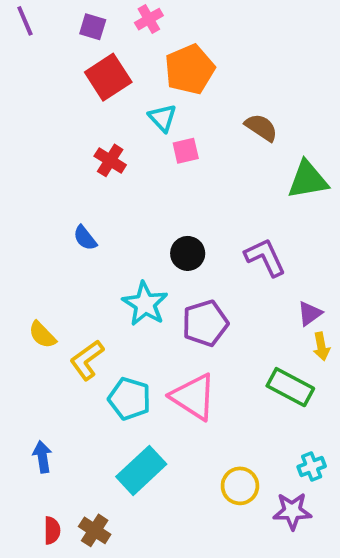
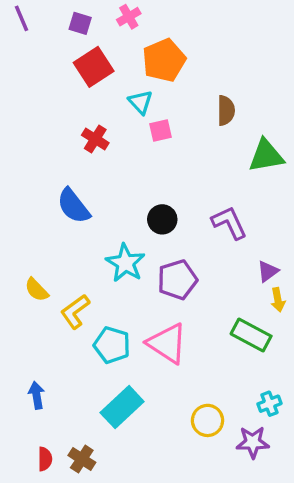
brown semicircle: (261, 128) -> (226, 110), turned 56
blue semicircle: (85, 238) -> (73, 206), size x1.6

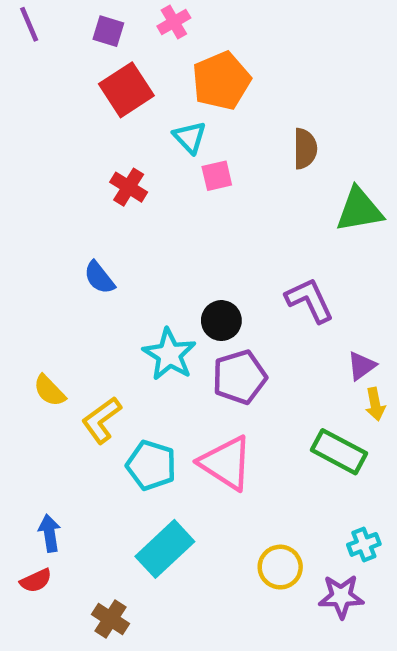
blue semicircle: (73, 206) -> (99, 278), size x0.7
black circle: (162, 219) -> (221, 321), moved
red semicircle: (45, 459) -> (36, 581), moved, turned 65

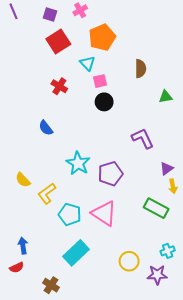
green triangle: (359, 210) -> (166, 97), size x0.6
black circle: (221, 321) -> (104, 102), moved

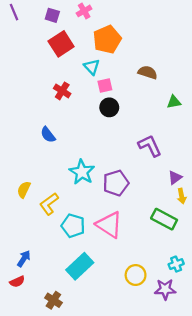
brown semicircle: (141, 69) -> (148, 72), turned -72
yellow semicircle: (23, 180) -> (24, 190), turned 70
blue arrow: (23, 246) -> (24, 259), turned 42

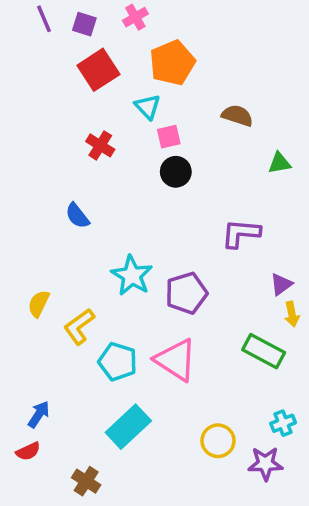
purple line: (14, 12) -> (44, 19), moved
purple L-shape: (150, 146) -> (241, 233), turned -60

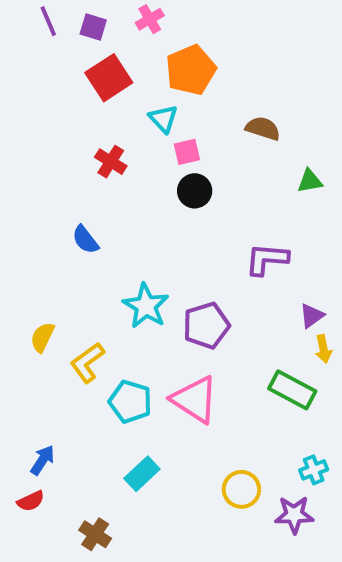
cyan rectangle: (128, 427) -> (142, 474), size x0.7

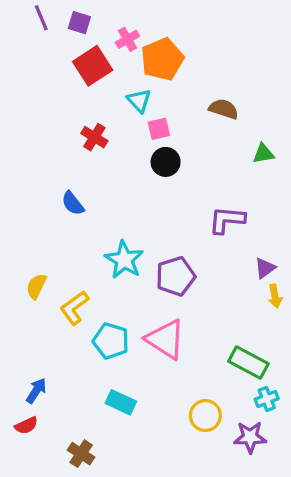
pink cross: (150, 19) -> (127, 39), moved
green rectangle: (292, 390) -> (248, 362), moved
cyan rectangle: (142, 474) -> (121, 402), turned 68

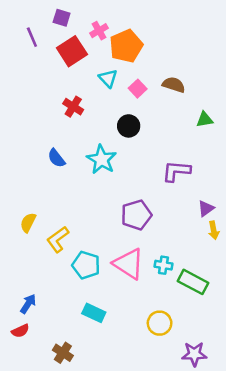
purple line: (41, 18) -> (32, 37), moved
pink square: (159, 129) -> (138, 89), moved, turned -30
cyan star: (124, 260) -> (102, 159), moved
cyan cross: (267, 399) -> (163, 265), moved, turned 30
purple star: (250, 437) -> (194, 354), moved

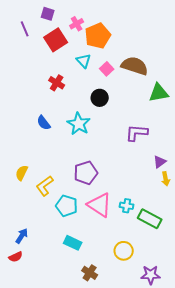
brown semicircle: (174, 85) -> (135, 66), size x1.5
green triangle: (205, 120) -> (159, 93), size x1.5
purple pentagon: (136, 215) -> (86, 173), moved
brown cross: (63, 353) -> (90, 273), moved

